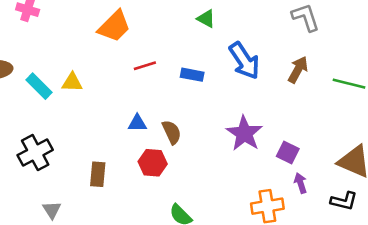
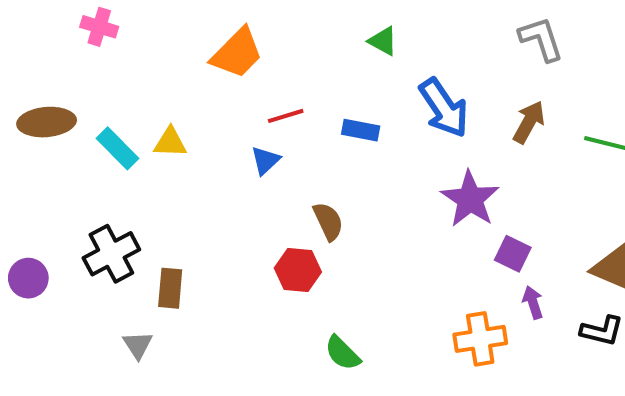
blue triangle: (137, 123) -> (265, 161), moved, turned -42
purple star: (244, 133) -> (470, 199), moved
brown rectangle: (98, 174) -> (170, 288), moved

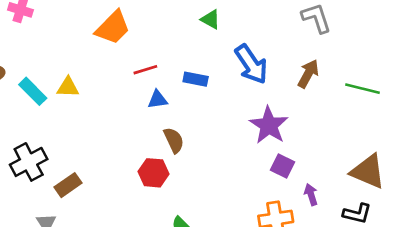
blue triangle: (265, 161) -> (158, 100), moved, turned 35
purple square: (513, 254) -> (282, 166), moved
brown rectangle: (170, 288) -> (68, 185), turned 50

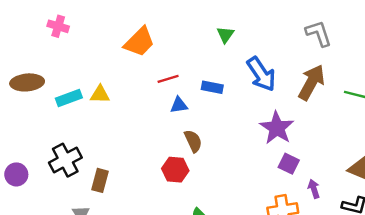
green triangle: (210, 19) -> (225, 35), turned 36
brown arrow: (308, 74) -> (311, 82), size x1.4
cyan rectangle: (33, 91) -> (69, 98), turned -65
brown rectangle: (68, 185) -> (100, 180), turned -40

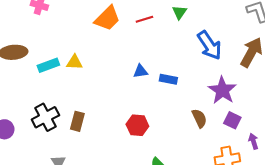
red line: (168, 79) -> (144, 19), moved
blue rectangle: (212, 87) -> (168, 79), moved
brown semicircle: (193, 141) -> (199, 118), moved
brown rectangle: (100, 180) -> (77, 121), moved

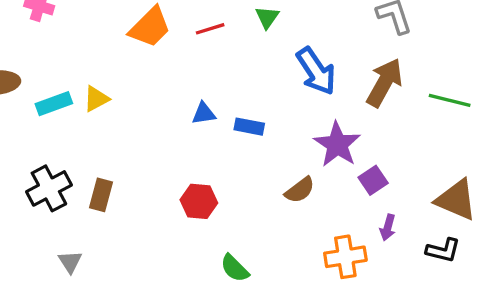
yellow triangle: (74, 62) -> (96, 99), turned -30
brown semicircle: (199, 118) -> (300, 190), turned 78
purple square: (232, 120) -> (373, 180), moved, turned 30
purple arrow: (253, 141) -> (388, 227), turned -147

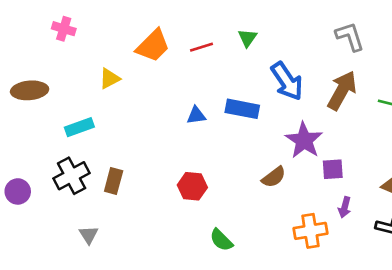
yellow triangle: (96, 99) -> (110, 79), moved
cyan rectangle: (54, 104) -> (79, 127), moved
blue rectangle: (249, 127) -> (242, 109), moved, size x1.4
purple square: (373, 180) -> (333, 169), turned 30

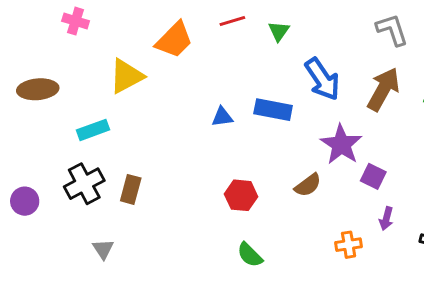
red line: (202, 47) -> (232, 21), moved
yellow triangle: (110, 79) -> (126, 76), size x1.5
purple square: (333, 169) -> (373, 176), turned 30
red hexagon: (192, 186) -> (241, 195), moved
orange cross: (311, 231) -> (349, 245), size x0.7

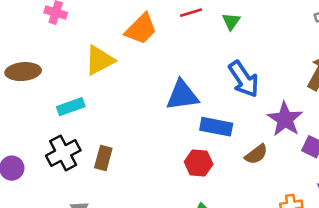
blue arrow: (322, 79) -> (244, 79), moved
blue rectangle: (273, 110) -> (216, 127), moved
blue triangle: (222, 117) -> (182, 95), size x1.8

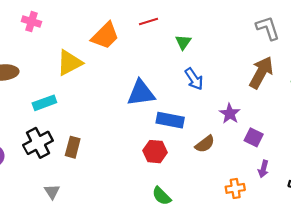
green triangle: (231, 21) -> (183, 42), moved
blue arrow: (244, 79) -> (194, 79), size x0.7
purple star: (285, 119) -> (230, 114), size x0.7

